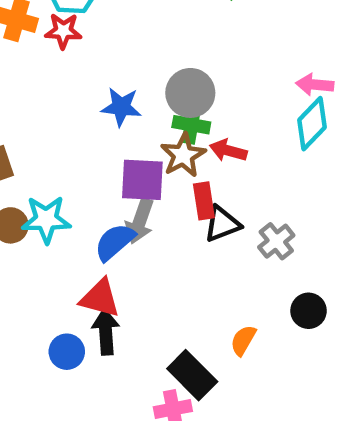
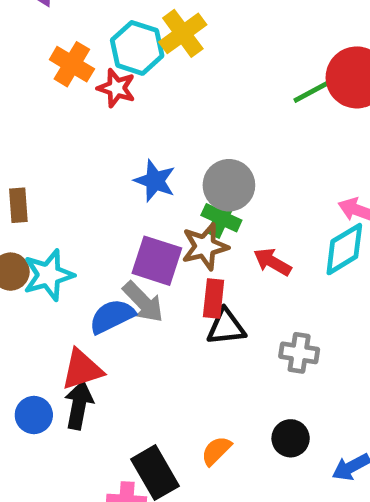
red arrow: (228, 151) -> (272, 262), moved
cyan star: (46, 219) -> (49, 275), turned -30
gray arrow: (140, 221) -> (143, 302), turned -78
gray cross: (276, 241) -> (299, 353), moved, turned 33
red triangle: (100, 298) -> (82, 369), turned -48

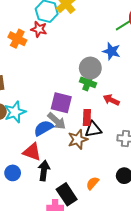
orange cross: (72, 64) -> (17, 39), moved
blue star: (155, 181) -> (111, 51), moved
brown star: (205, 247) -> (78, 139), moved
red triangle: (82, 369) -> (32, 152), turned 42
black arrow: (79, 405) -> (44, 171), moved

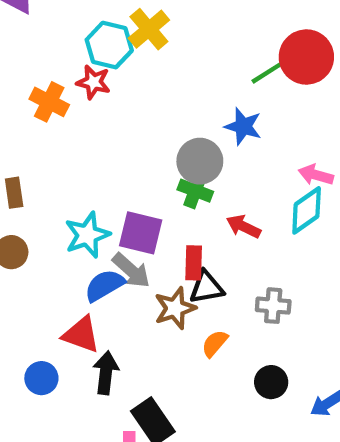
cyan star: (15, 112) -> (87, 235), moved
orange semicircle: (92, 183) -> (215, 343), moved

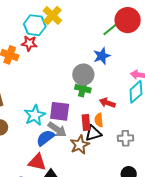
blue star: (243, 126) -> (102, 56), turned -30
orange semicircle: (215, 343) -> (99, 120), moved, turned -40

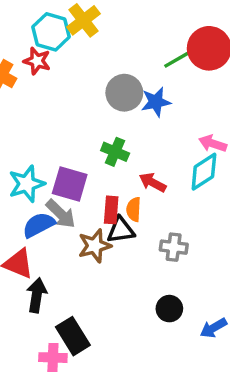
gray circle: (83, 75) -> (124, 93), moved

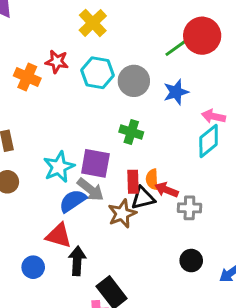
cyan hexagon: (51, 32) -> (98, 73), moved
blue star: (156, 102) -> (176, 92), moved
red arrow: (153, 182) -> (166, 190), moved

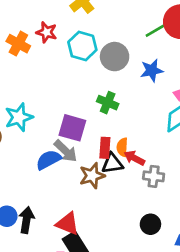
cyan star: (59, 167) -> (19, 117), moved
red triangle: (59, 236) -> (68, 224), moved
black arrow: (77, 261) -> (26, 220), moved

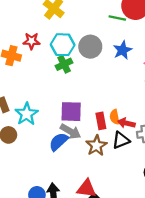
green line: (155, 31) -> (117, 18), turned 56
green cross: (108, 103) -> (64, 64), moved, turned -35
black triangle: (112, 163) -> (121, 140), moved

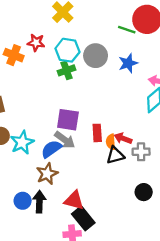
cyan star: (27, 114) -> (22, 142), moved
orange semicircle: (115, 117) -> (111, 142), moved
brown star: (96, 146) -> (47, 174), moved

